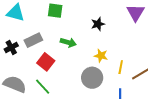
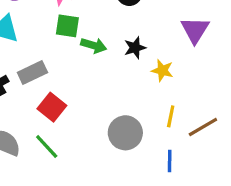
green arrow: (68, 42) -> (94, 45), moved
yellow star: (101, 56) -> (162, 70), moved

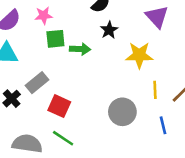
black star: (135, 48) -> (109, 30), moved
yellow star: (162, 70) -> (139, 55), size x1.5

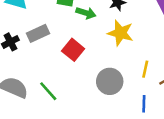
yellow star: (139, 55) -> (120, 33), moved
red square: (59, 106) -> (73, 50), moved

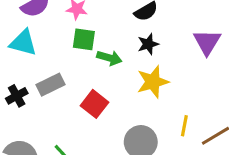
yellow star: (120, 33) -> (153, 82), turned -30

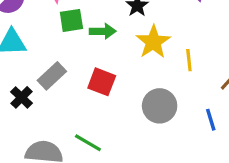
yellow line: (184, 126) -> (189, 60), moved

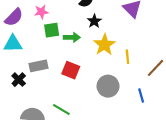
gray rectangle: (52, 76) -> (39, 66), turned 30

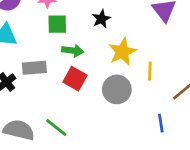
black star: (94, 21) -> (101, 19), moved
green arrow: (72, 37) -> (73, 51), moved
gray circle: (108, 86) -> (117, 89), moved

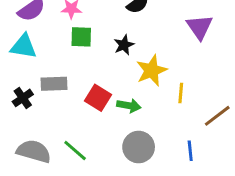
black star: (101, 19) -> (124, 45), moved
green arrow: (73, 51) -> (129, 106), moved
gray circle: (117, 89) -> (139, 147), moved

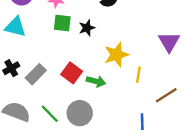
purple triangle: (199, 27) -> (169, 42), moved
black star: (124, 45) -> (87, 28), moved
gray rectangle: (54, 84) -> (36, 74), moved, turned -48
gray circle: (139, 147) -> (80, 113), moved

